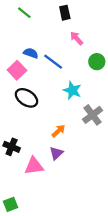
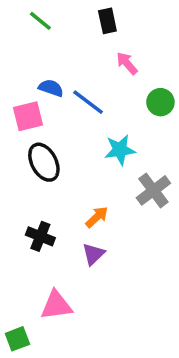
pink square: (17, 70) -> (28, 116), turned 30
cyan star: (72, 90) -> (120, 150), turned -30
black ellipse: (27, 98) -> (44, 162), turned 30
black cross: (12, 147) -> (40, 236), moved
pink triangle: (34, 166) -> (56, 305), moved

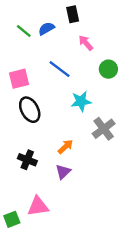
green line: (40, 21) -> (24, 31), moved
blue semicircle: (51, 88) -> (46, 29), moved, turned -49
green square: (17, 339) -> (12, 219), moved

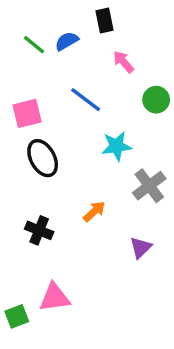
purple triangle: (63, 172) -> (141, 248), moved

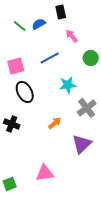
blue line: (86, 100) -> (50, 58), turned -66
black cross: (39, 230) -> (12, 124), moved
purple triangle: (141, 248) -> (82, 144), size x1.5
pink triangle: (55, 297) -> (45, 173), moved

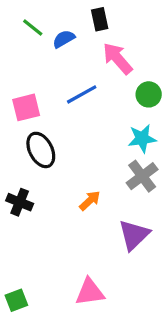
green line: (20, 26) -> (33, 27), moved
pink arrow: (72, 36) -> (118, 58), size x1.5
cyan star: (68, 85) -> (142, 139), moved
pink triangle: (45, 173) -> (90, 292), moved

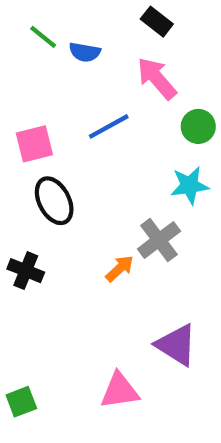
black rectangle: (100, 19) -> (157, 22), moved, turned -40
blue semicircle: (64, 39) -> (85, 52), turned -140
gray cross: (142, 176) -> (159, 240), moved
purple triangle: (134, 235) -> (176, 345), moved, turned -44

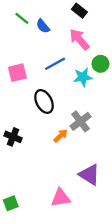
blue semicircle: (85, 52) -> (43, 26), turned 40
cyan star: (190, 185) -> (83, 77), moved
black ellipse: (54, 201) -> (44, 101), moved

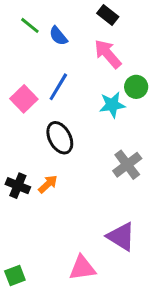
blue line: (55, 64) -> (58, 87), moved, turned -30
pink square: (17, 73) -> (24, 99), turned -30
gray cross: (81, 121) -> (127, 165), moved
orange arrow: (61, 136) -> (48, 184), moved

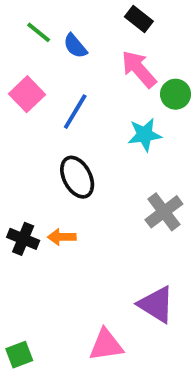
green circle: (136, 87) -> (176, 94), moved
pink square: (24, 99) -> (27, 94), moved
orange arrow: (48, 184) -> (62, 237), turned -138

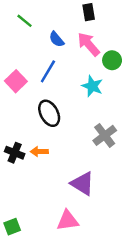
black rectangle: (139, 19) -> (89, 12), turned 42
blue semicircle: (75, 46) -> (57, 39), moved
pink square: (27, 94) -> (16, 81), moved
cyan star: (145, 135) -> (92, 86), turned 30
purple triangle: (156, 304) -> (82, 184), moved

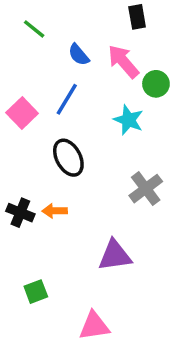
black rectangle: (89, 12) -> (137, 17), moved
purple triangle: (82, 184) -> (115, 256), turned -40
pink triangle: (68, 221) -> (94, 326), moved
green square: (12, 227) -> (36, 292), moved

